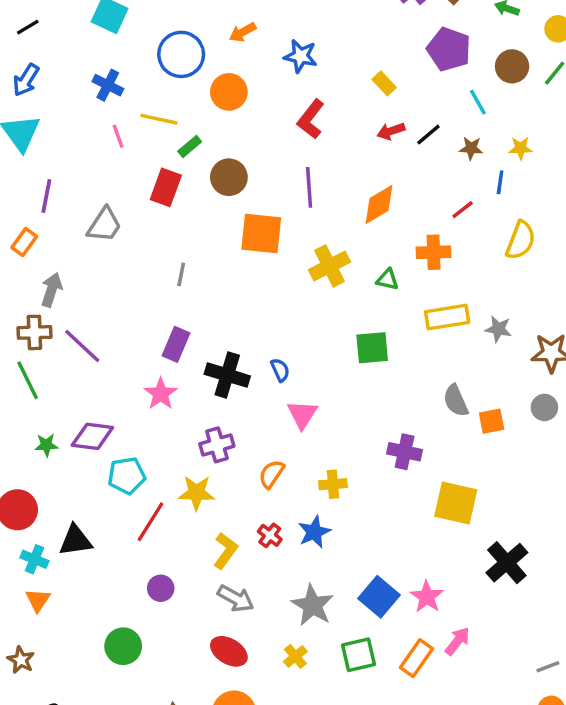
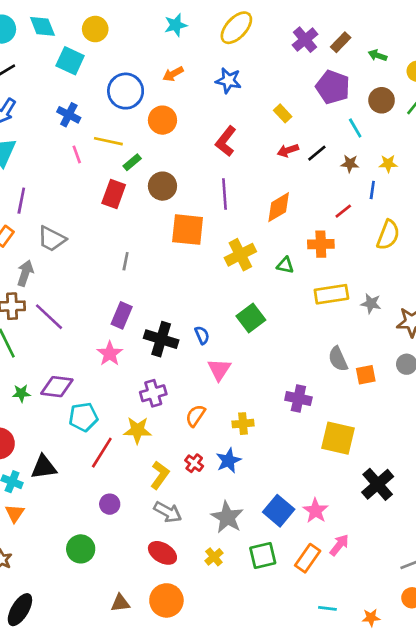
blue star: (301, 56) -> (228, 80), moved
gray trapezoid: (104, 225) -> (52, 239), moved, turned 84
green square: (372, 348) -> (251, 318), moved, turned -32

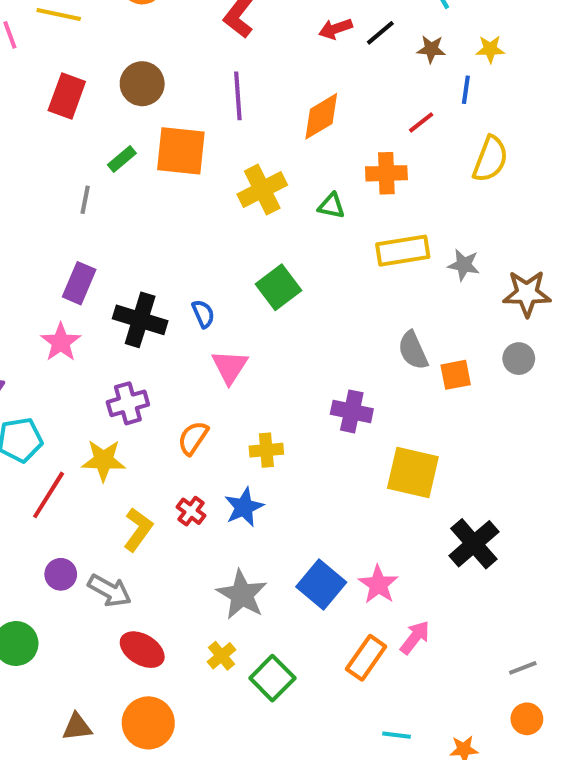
green rectangle: (132, 162) -> (122, 159), moved
gray arrow: (168, 512) -> (110, 591), moved
green square: (263, 556) -> (272, 678), moved, turned -32

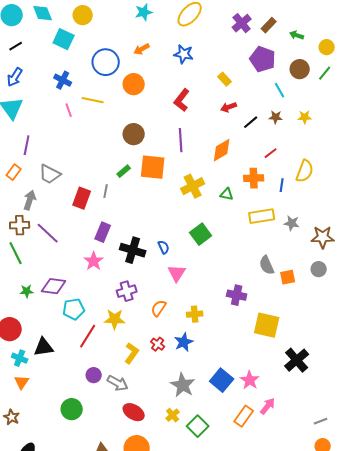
black line: (380, 33) -> (251, 122), moved
blue line: (466, 90) -> (282, 185), moved
red rectangle: (67, 96) -> (82, 198), moved

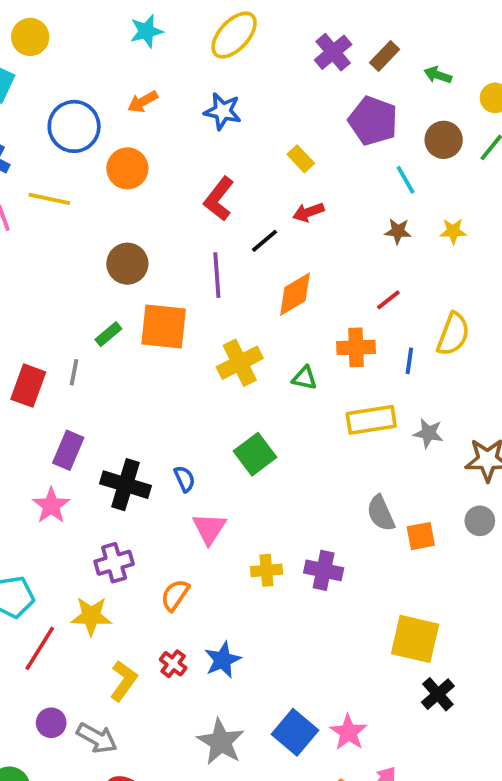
black line: (251, 122) -> (265, 241), moved
yellow cross: (195, 314) -> (266, 570), moved
yellow square: (267, 325) -> (415, 639), moved
black cross: (297, 360) -> (438, 694), size x0.7

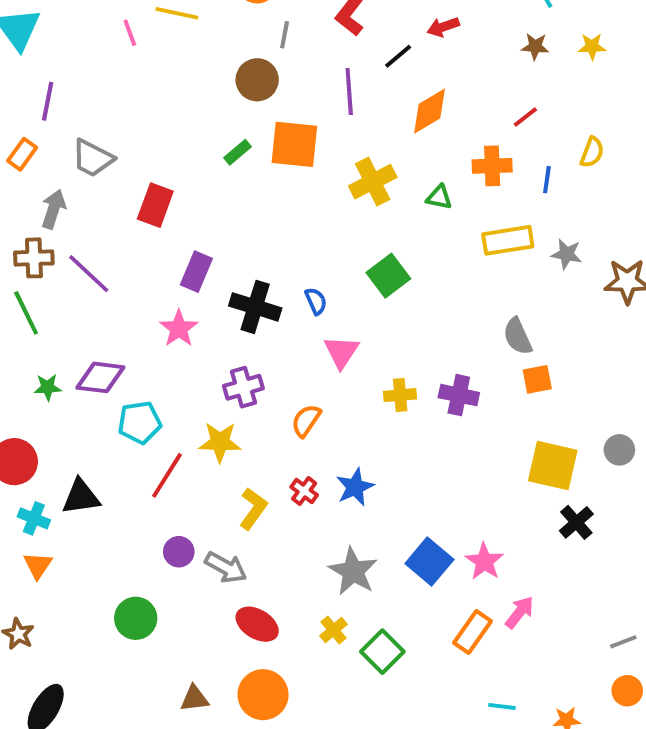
yellow semicircle: (453, 334) -> (592, 152), size x0.7
gray line: (74, 372) -> (285, 35), moved
gray circle: (480, 521) -> (619, 450), moved
orange square: (421, 536) -> (537, 379), moved

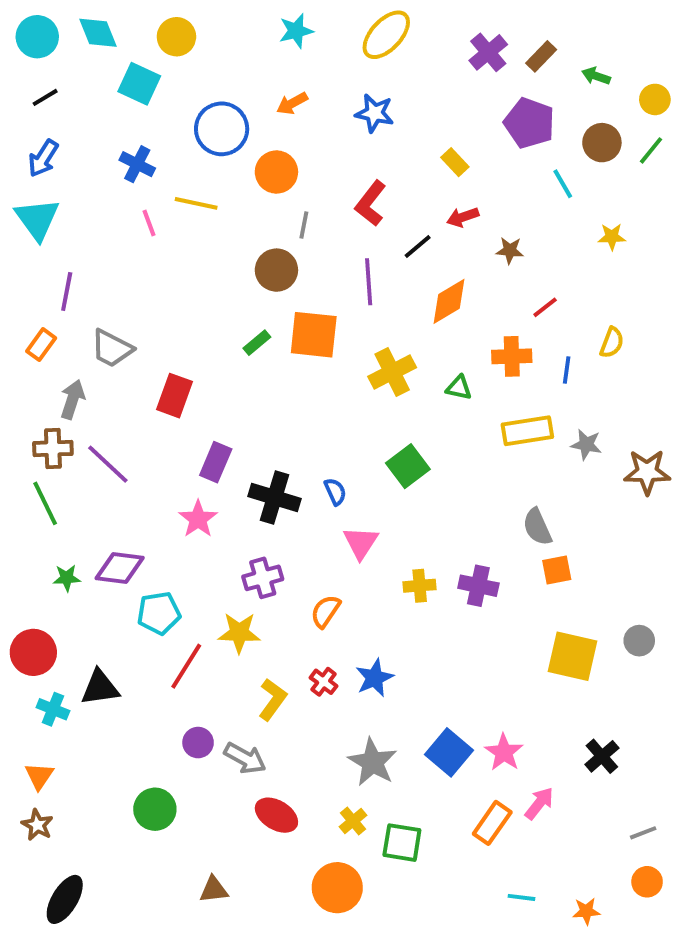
brown star: (535, 46) -> (510, 250), moved
black cross: (576, 522) -> (602, 756), moved
orange triangle: (38, 565) -> (39, 776), moved
green square: (382, 652) -> (402, 843), turned -36
orange circle: (263, 695) -> (337, 888), moved

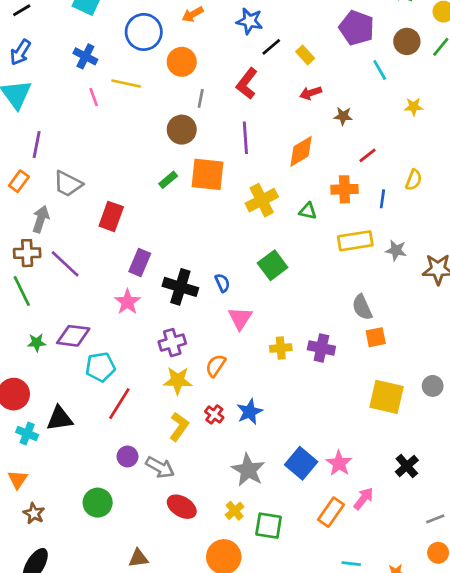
black line: (418, 247) -> (271, 47), moved
yellow star: (239, 633) -> (178, 381), moved
brown star: (37, 825) -> (34, 513), moved

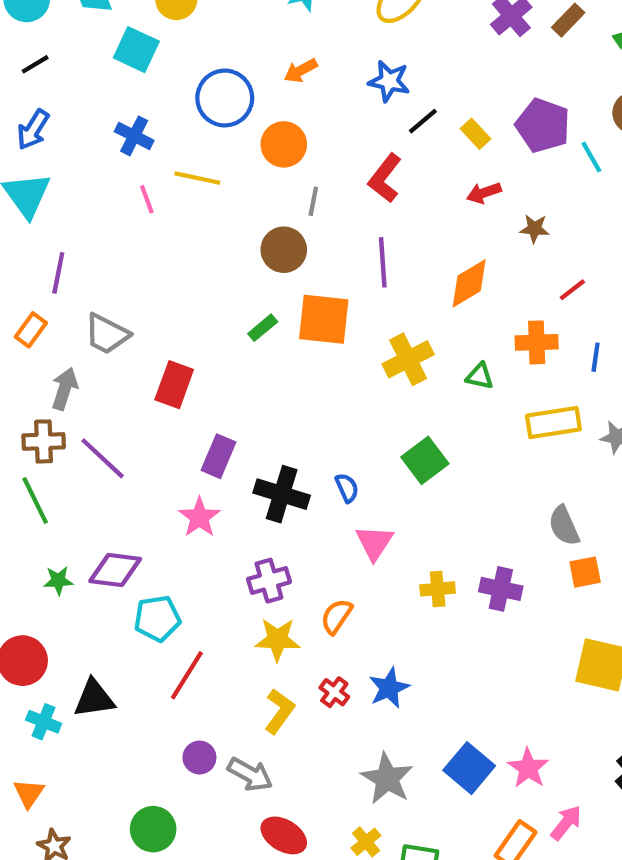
purple pentagon: (357, 28) -> (543, 125), moved

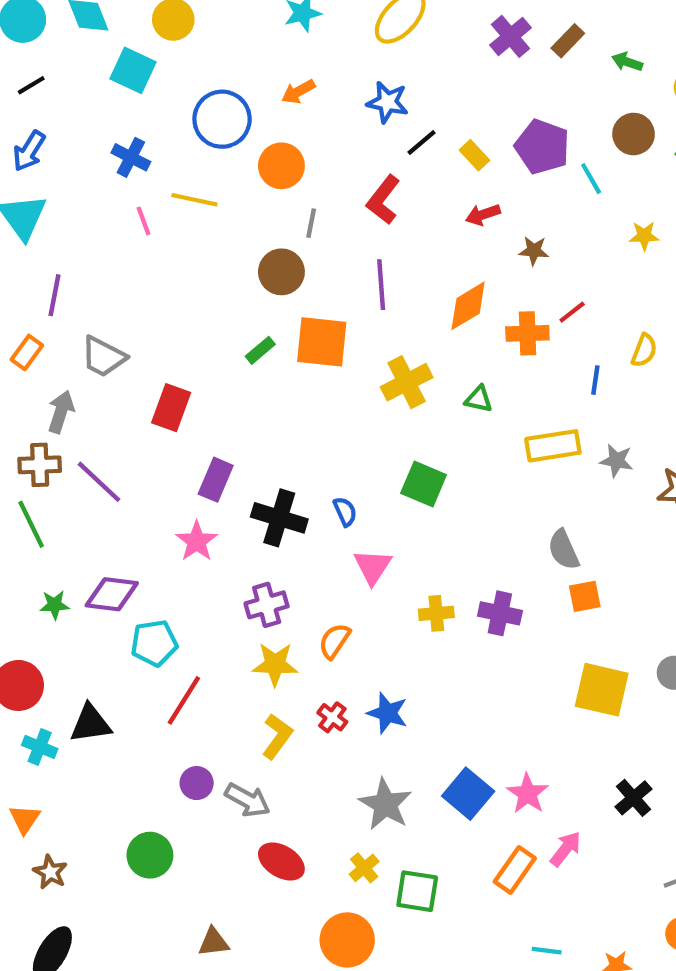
orange cross: (537, 342) -> (527, 333), moved
green square: (425, 460) -> (424, 484), turned -30
blue star: (389, 688) -> (387, 713), turned -30

